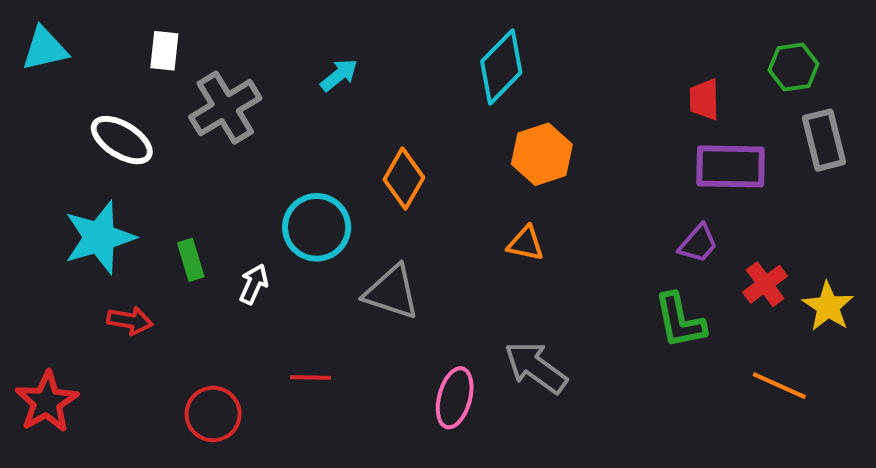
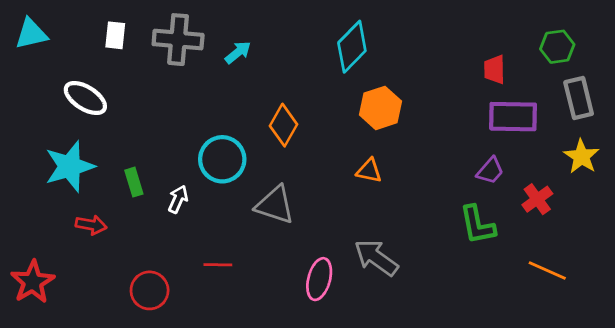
gray cross: (225, 108) -> (178, 40), moved, turned 36
yellow star: (828, 306) -> (581, 156), moved

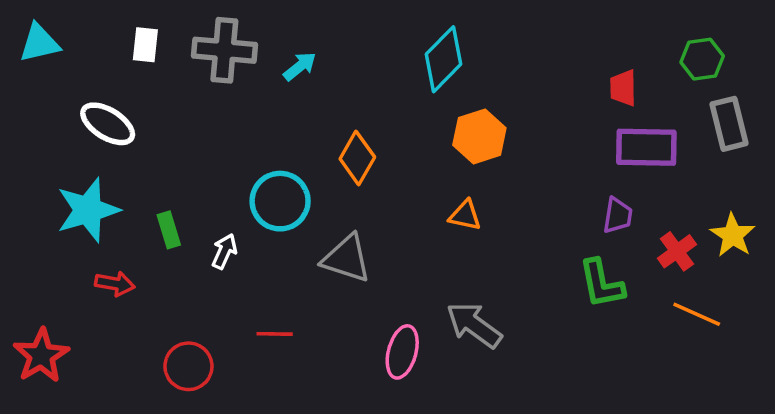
yellow star: (581, 156) -> (733, 235), moved
purple trapezoid: (490, 171) -> (618, 215), turned -32
orange line: (547, 270) -> (697, 314), moved

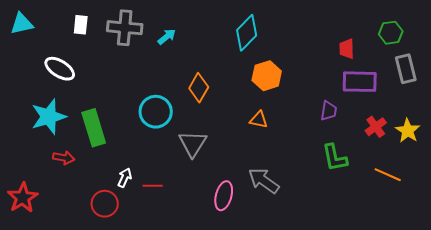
purple trapezoid: (618, 215) -> (329, 111), moved
green rectangle: (169, 230) -> (94, 128), size x1.8
white arrow: (224, 251) -> (125, 178), moved
red cross: (677, 251) -> (376, 127), moved
gray triangle: (347, 259) -> (193, 144), turned 44

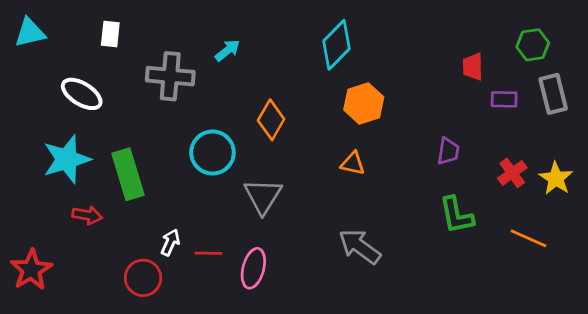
gray cross: (125, 28) -> (170, 76), moved
purple rectangle: (360, 82) -> (504, 99), moved, size x0.6
pink ellipse: (224, 196) -> (253, 268), moved

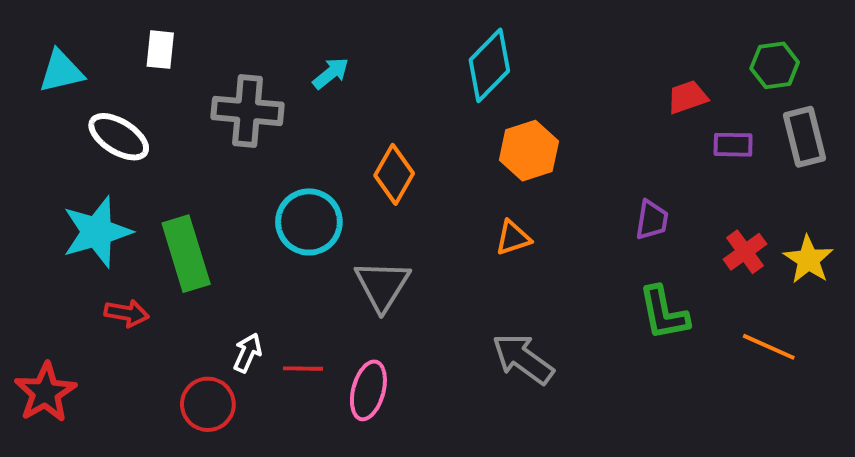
cyan triangle: (30, 33) -> (61, 71), moved
red trapezoid: (473, 67) -> (687, 97), turned 72
orange triangle: (353, 163) -> (513, 238), turned -30

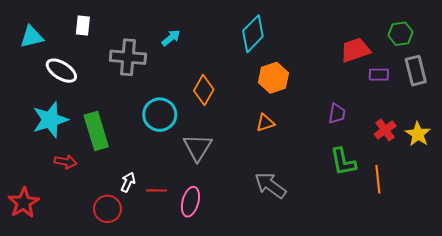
red trapezoid: (687, 97) -> (355, 50), size x1.4
orange line: (769, 347) -> (378, 179), moved, turned 60

